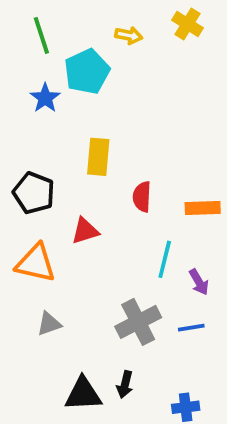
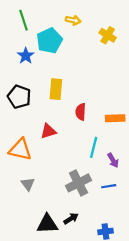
yellow cross: (187, 24) -> (108, 35), moved
black pentagon: (34, 193) -> (19, 97), moved
gray triangle: (49, 324) -> (28, 184), turned -48
black arrow: (125, 385) -> (71, 219), turned -136

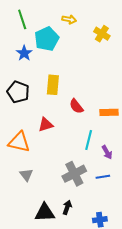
red semicircle: (81, 112) -> (76, 106), turned -42
black arrow: (71, 219) -> (67, 207), turned -40

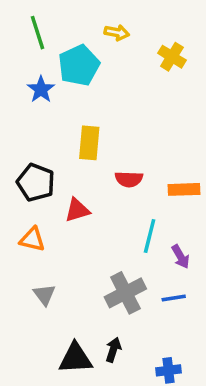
black pentagon: (18, 92) -> (36, 183), moved
red semicircle: (76, 106) -> (129, 179), turned -49
orange triangle: (19, 142) -> (32, 239), size x0.7

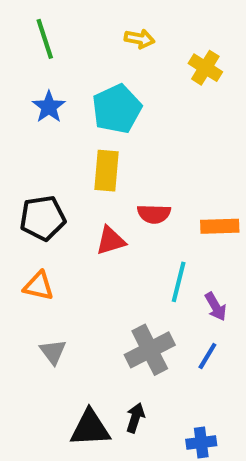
cyan pentagon: (79, 65) -> (117, 109), moved
black pentagon: (36, 183) -> (43, 218), turned -30
red triangle: (77, 210) -> (111, 241), moved
blue line: (174, 298) -> (207, 356), turned -50

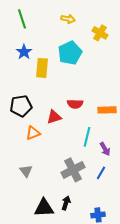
cyan pentagon: (117, 109) -> (70, 53), moved
yellow rectangle: (107, 171) -> (42, 68), moved
orange triangle: (39, 286) -> (33, 133), moved, turned -35

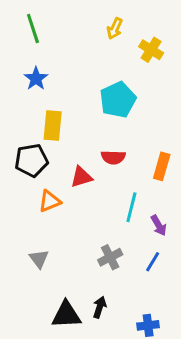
yellow arrow: (68, 19) -> (115, 29), moved, turned 104
cyan pentagon: (70, 53) -> (118, 100), moved
yellow rectangle: (42, 68) -> (53, 125), moved
orange rectangle: (107, 110) -> (162, 166), turned -72
gray cross: (73, 170) -> (110, 257), size x0.7

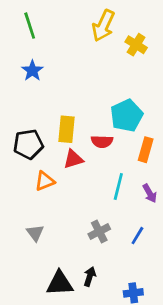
yellow arrow: (115, 29) -> (103, 26), size x1.6
cyan pentagon: (118, 100) -> (127, 116), moved
yellow rectangle: (53, 125) -> (66, 129), moved
purple arrow: (159, 225) -> (150, 193), moved

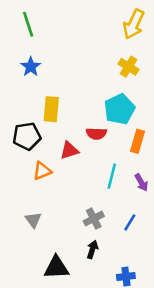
yellow arrow: (103, 26) -> (134, 24), moved
yellow cross: (136, 45) -> (128, 67), moved
yellow rectangle: (66, 129) -> (51, 109), moved
black arrow: (90, 277) -> (92, 249), moved

